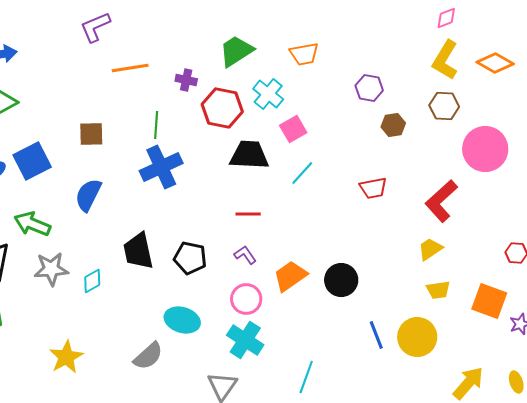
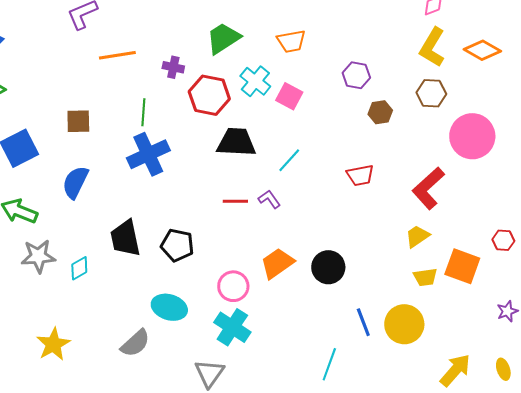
pink square: (293, 129) -> (289, 96), moved, turned -32
purple L-shape: (245, 255) -> (269, 199), moved
orange square: (489, 301) -> (462, 266), moved
cyan line: (306, 377) -> (329, 364), moved

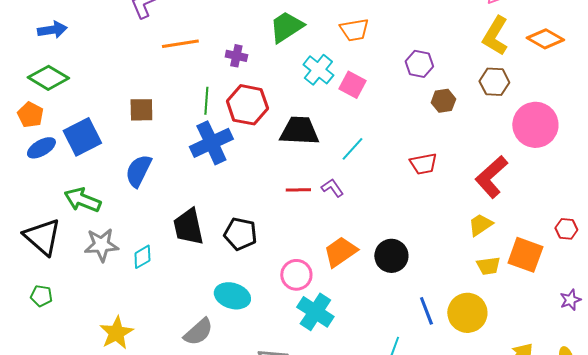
red hexagon: (209, 95) -> (247, 105), moved
cyan cross: (232, 327) -> (315, 312), moved

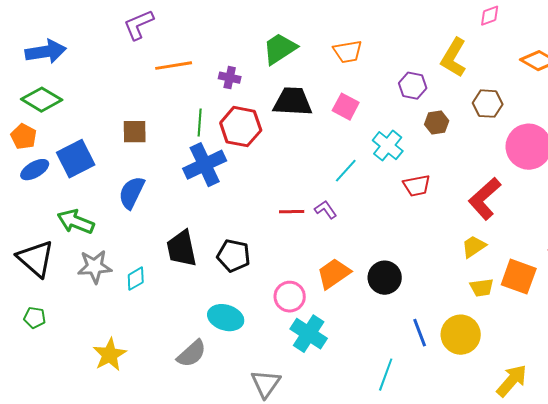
blue arrow: (52, 30) -> (46, 52), size x1.4
yellow L-shape: (495, 36) -> (454, 58), moved
cyan cross: (318, 70) -> (388, 146), moved
black trapezoid: (299, 131) -> (293, 102), moved

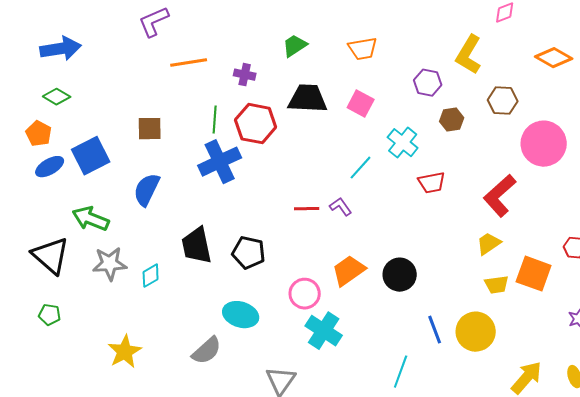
green trapezoid: (280, 49) -> (295, 46), size x0.7
green diamond: (42, 100) -> (57, 97), size x0.7

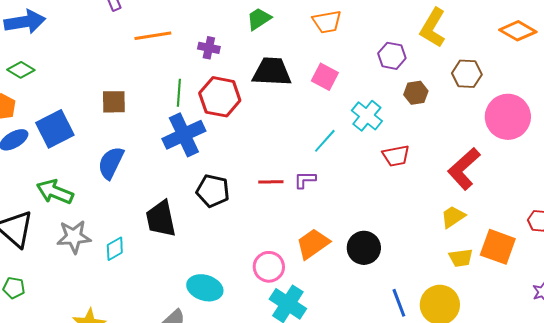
purple L-shape: (341, 207) -> (305, 180), turned -55
black pentagon: (249, 253) -> (213, 191), moved

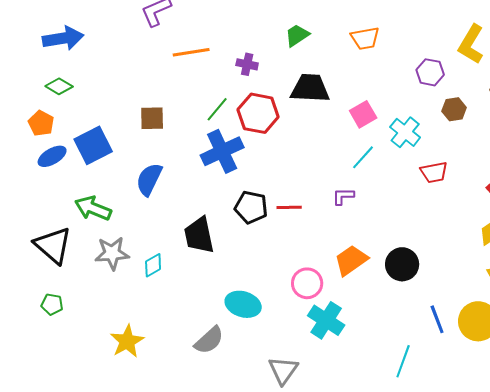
pink square: (325, 77) -> (363, 114), moved, turned 32
green line: (179, 93) -> (217, 109), turned 36
red line: (271, 182) -> (289, 207), moved

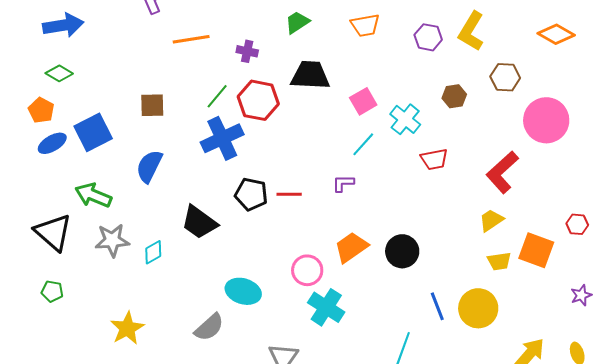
purple hexagon: (430, 72) -> (428, 37), moved
black trapezoid: (199, 235) -> (199, 222), turned -42

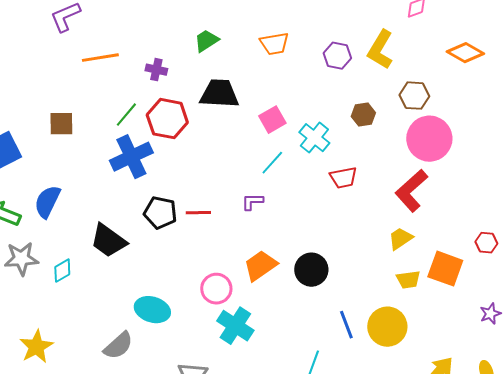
pink circle: (546, 120) -> (429, 139), moved
blue semicircle: (149, 166) -> (47, 202), moved

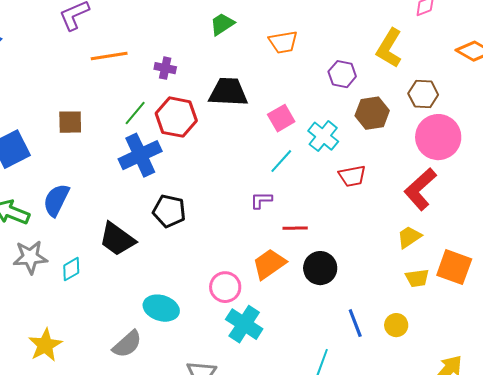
green trapezoid: (206, 41) -> (222, 24), moved
purple hexagon: (337, 56) -> (342, 74), moved
brown hexagon: (363, 115) -> (372, 113), size x1.4
red line: (198, 213) -> (295, 228), moved
yellow circle: (387, 327) -> (396, 325), size x0.6

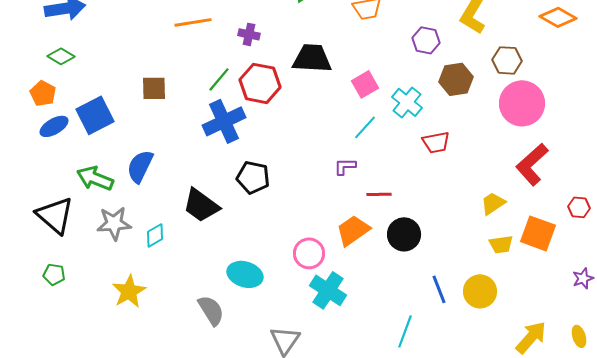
red L-shape: (420, 189) -> (532, 164), moved
yellow circle: (396, 325) -> (480, 291), size x1.4
gray semicircle: (127, 344) -> (211, 310), turned -80
yellow star: (45, 345) -> (129, 291), moved

